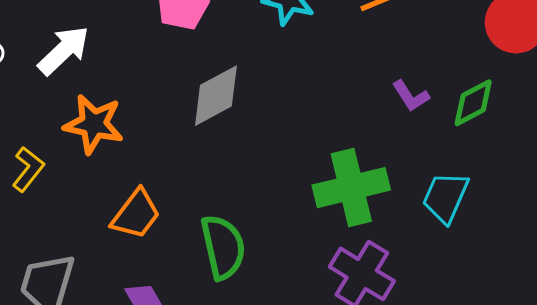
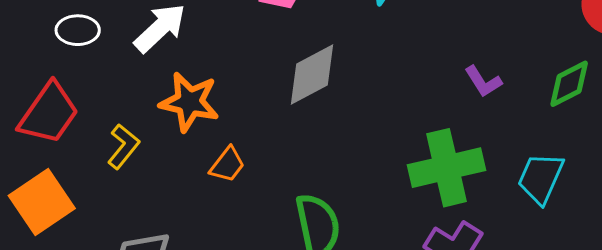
purple L-shape: (411, 96) -> (483, 81), moved
orange trapezoid: (136, 214) -> (227, 165), moved, size x0.7

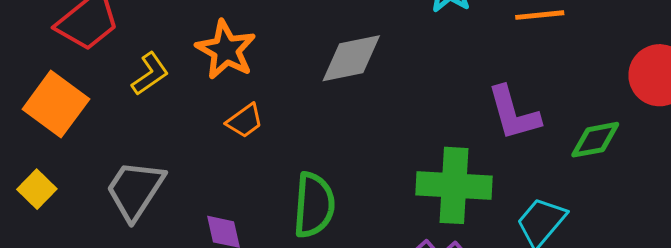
purple L-shape: (483, 81) -> (513, 113), size x1.6
orange square: (42, 202) -> (56, 104), turned -36

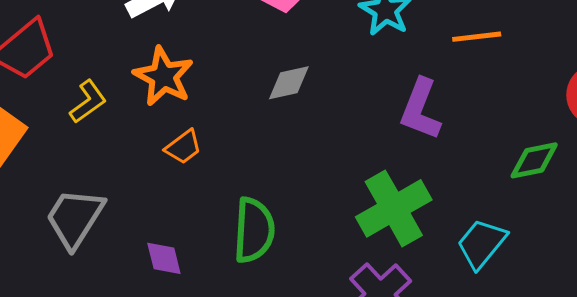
gray diamond: (351, 58) -> (289, 83), size x0.7
purple L-shape: (513, 113) -> (420, 109), moved, turned 38
green cross: (454, 185) -> (394, 208), turned -32

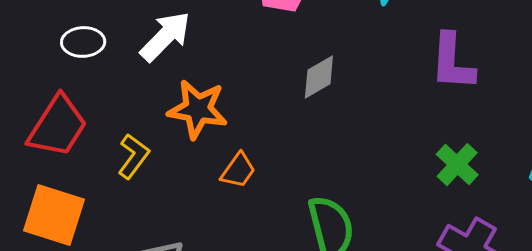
green cross: (394, 208) -> (457, 165), size x0.6

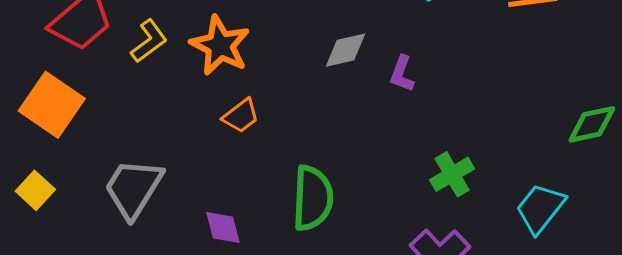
purple L-shape: (452, 62) -> (402, 74), moved, size x0.6
yellow L-shape: (133, 156) -> (149, 41), moved

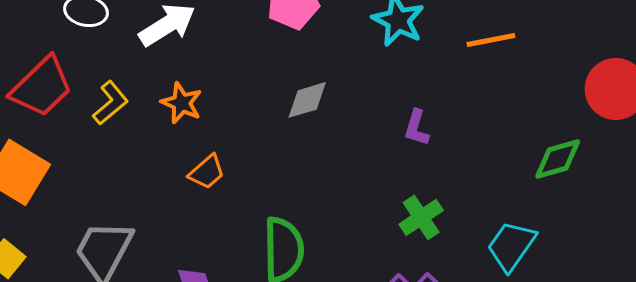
orange star: (220, 45) -> (182, 103), size x0.7
purple L-shape: (402, 74) -> (416, 128), moved

